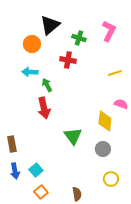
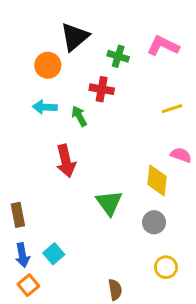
pink L-shape: (109, 31) -> (163, 46), turned -90
green arrow: (47, 85) -> (79, 116), moved
orange square: (41, 192) -> (28, 285), moved

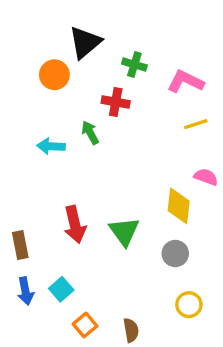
pink L-shape: (163, 46) -> (185, 82), moved
cyan arrow: (45, 107) -> (51, 146), moved
red arrow: (66, 161) -> (75, 225), moved
orange square: (28, 285) -> (85, 325), moved

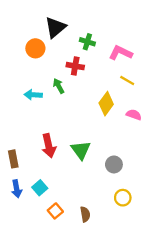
yellow line: (196, 124) -> (127, 80), turned 48
yellow diamond: (179, 206) -> (106, 104), moved, turned 30

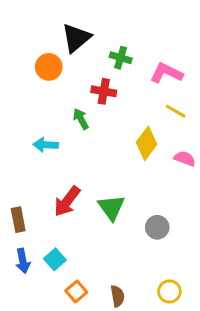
cyan arrow: (33, 95) -> (46, 145), moved
red arrow: (49, 146) -> (67, 201), turned 50
yellow circle: (123, 198) -> (169, 291), moved

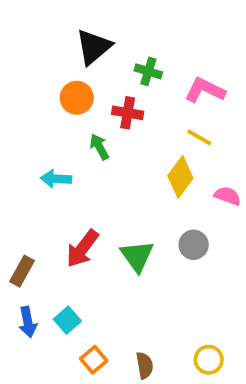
orange circle: (49, 67) -> (77, 98), moved
yellow line: (176, 111) -> (199, 137), moved
brown rectangle: (18, 220) -> (22, 271), turned 40
gray circle: (157, 227) -> (194, 245), moved

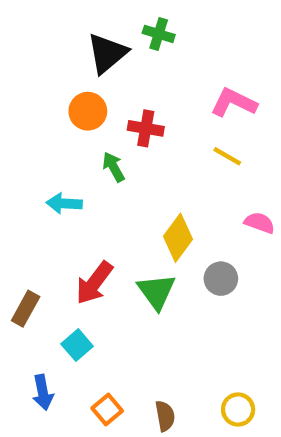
green cross: (148, 71) -> (159, 34), moved
yellow diamond: (180, 177) -> (178, 238), moved
cyan square: (67, 320) -> (77, 345), moved
blue arrow: (28, 322) -> (43, 392), moved

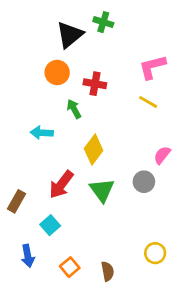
pink L-shape: (234, 103) -> (152, 67), turned -40
pink semicircle: (260, 223) -> (162, 155), moved, turned -72
yellow diamond: (178, 238) -> (94, 150), moved
yellow circle: (238, 410) -> (155, 253), moved

